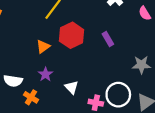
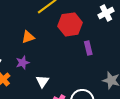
red hexagon: (72, 35) -> (70, 24), moved

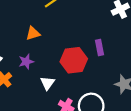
red hexagon: (70, 24) -> (74, 60), moved

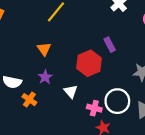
orange triangle: (33, 33) -> (44, 49), turned -32

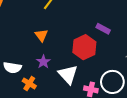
purple rectangle: (110, 45) -> (103, 29), turned -32
white triangle: (71, 91) -> (68, 74), size x1.5

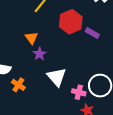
red hexagon: (84, 47) -> (71, 22), moved
purple star: (43, 62) -> (40, 54), moved

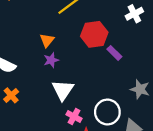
orange cross: (18, 85) -> (11, 95), moved
pink cross: (79, 92) -> (74, 116), moved

